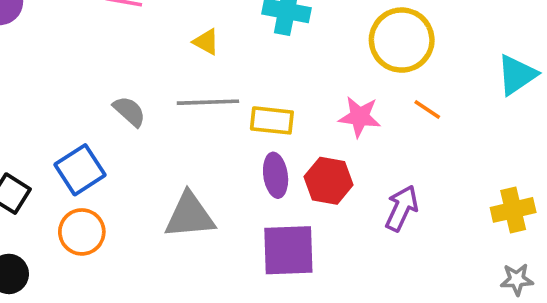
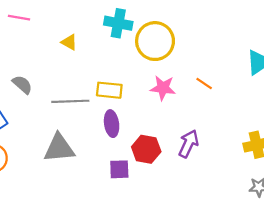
yellow circle: (402, 40) -> (155, 41), moved
gray line: (208, 102) -> (70, 101), moved
red hexagon: (329, 181) -> (146, 149), moved
purple square: (288, 250) -> (119, 169), size x0.6

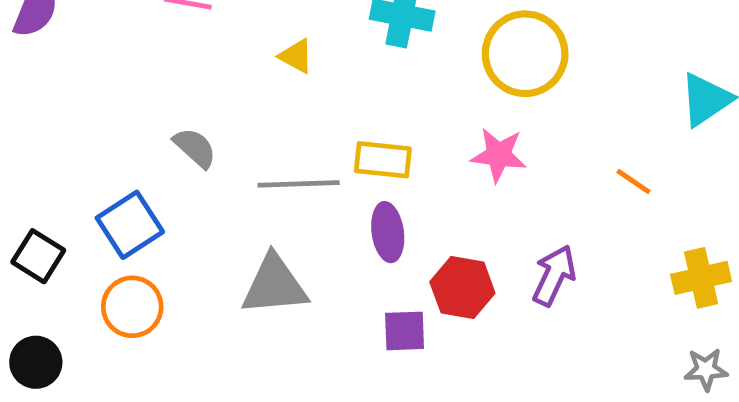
yellow circle: (155, 41) -> (525, 54), moved
orange line: (204, 83) -> (634, 181), moved

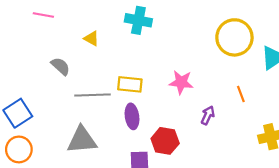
yellow circle: (525, 54) -> (234, 37), moved
gray semicircle: (195, 148) -> (60, 66), moved
orange line: (634, 181) -> (241, 94), turned 35
purple arrow: (554, 275) -> (208, 115), moved, size x0.7

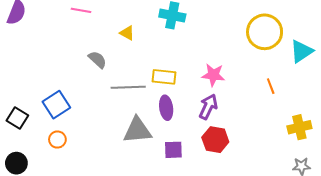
purple arrow: (208, 115) -> (208, 107), moved, size x1.4
gray triangle: (82, 140) -> (137, 130), moved
red hexagon: (165, 141) -> (215, 140), moved
orange circle: (19, 149) -> (57, 140), size x0.7

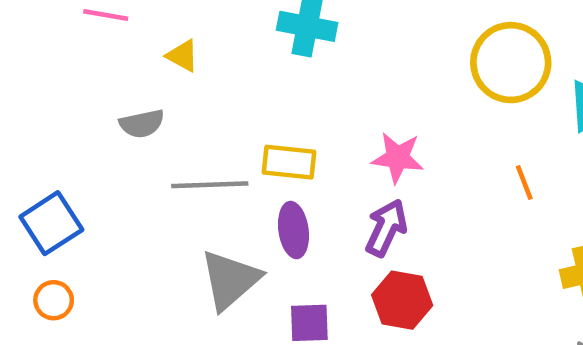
yellow triangle: (127, 33) -> (183, 56), moved
gray semicircle: (97, 60) -> (142, 124), turned 126
gray triangle: (137, 130) -> (230, 280), turned -36

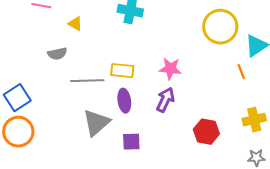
orange line: (524, 183) -> (241, 72), moved
orange circle: (54, 300) -> (18, 132), size x1.8
red hexagon: (402, 300) -> (206, 132), moved

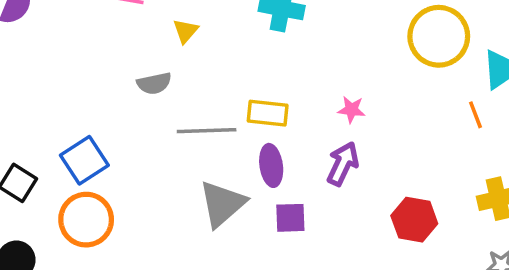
yellow triangle: (75, 24) -> (186, 31), turned 42
pink star: (170, 69) -> (351, 110), size x0.7
purple square: (131, 142) -> (290, 218), moved

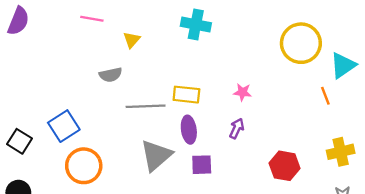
purple arrow: (343, 164) -> (237, 128), size x0.7
orange circle: (86, 220) -> (84, 166), moved

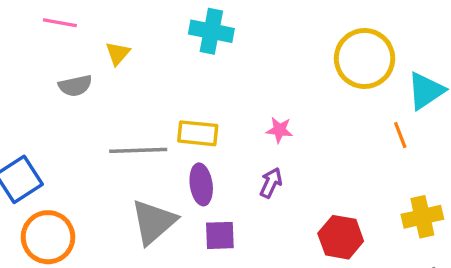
gray semicircle: (111, 75) -> (75, 86), moved

